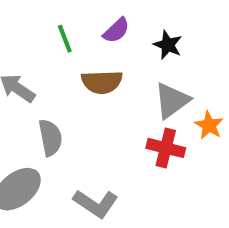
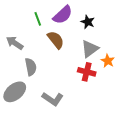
purple semicircle: (116, 30) -> (63, 15), size x1.5
brown semicircle: (102, 82) -> (56, 40), turned -126

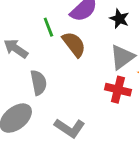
green line: (38, 19) -> (48, 27), moved

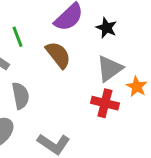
green line: (48, 27) -> (17, 37), moved

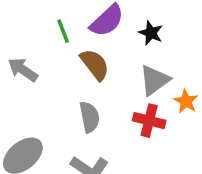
green line: (17, 37) -> (63, 31), moved
gray semicircle: (20, 96) -> (89, 117), moved

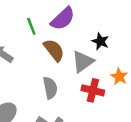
black star: (151, 33) -> (100, 41), moved
gray triangle: (154, 80) -> (83, 61), moved

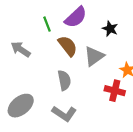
black star: (100, 41) -> (110, 29), moved
red cross: (93, 90) -> (115, 91), moved

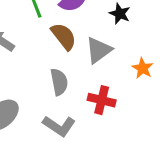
red cross: (115, 91) -> (102, 100), moved

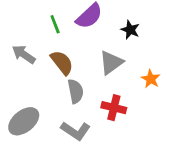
brown semicircle: (64, 36) -> (62, 63), moved

